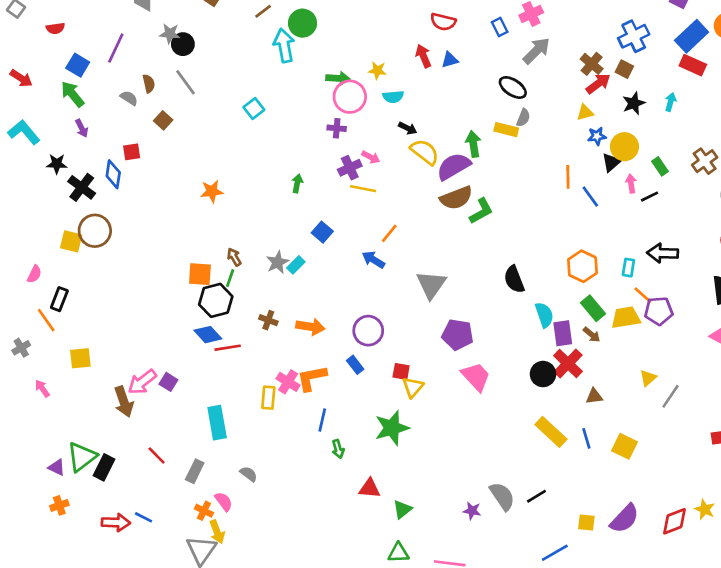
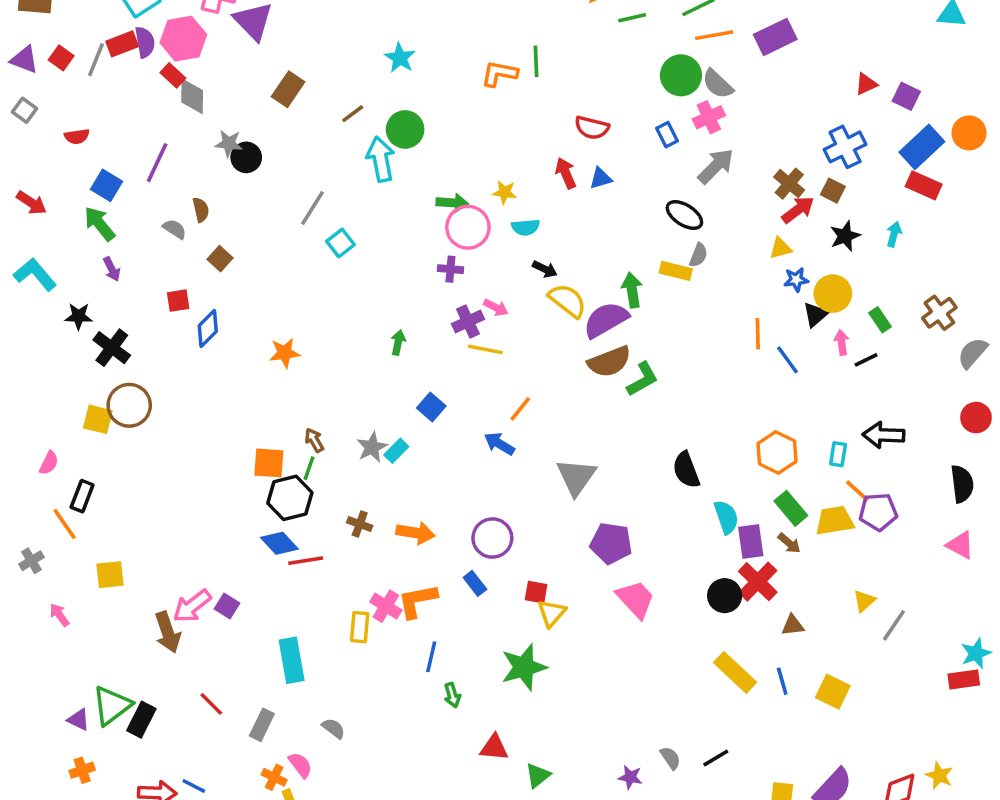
gray line: (186, 82) -> (313, 208), moved, turned 68
blue diamond: (113, 174) -> (208, 328), moved, turned 36
gray semicircle: (502, 496) -> (670, 758), size x0.6

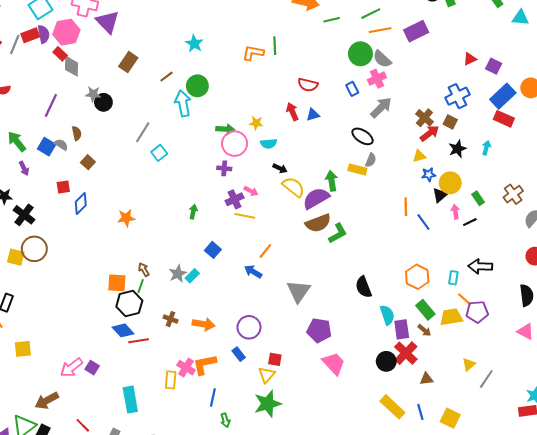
blue square: (107, 185) -> (47, 147), moved
yellow triangle: (552, 613) -> (267, 375), moved
brown arrow: (168, 632) -> (47, 401), moved, turned 80

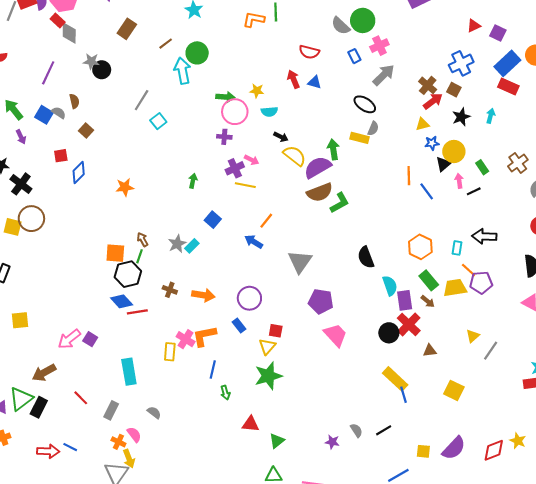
gray semicircle: (382, 59) -> (341, 26), moved
blue triangle: (313, 115) -> (314, 82), turned 32
blue line: (420, 412) -> (404, 395), moved

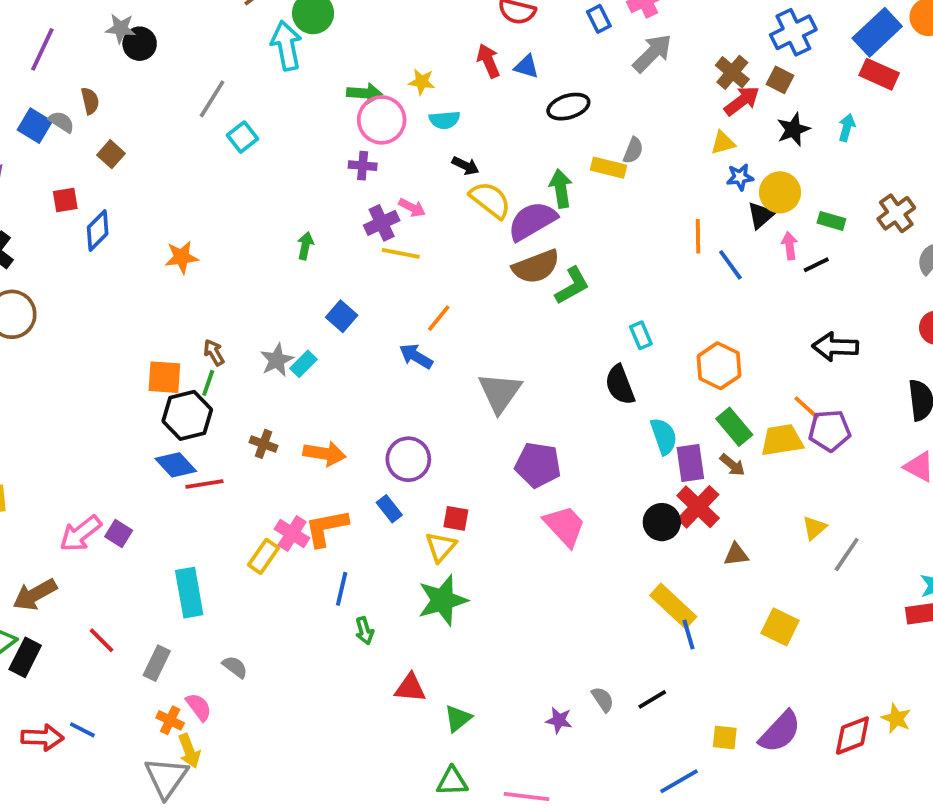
black ellipse: (365, 104) -> (568, 107), moved, turned -50
green rectangle: (482, 167) -> (831, 221), turned -40
cyan rectangle: (457, 248) -> (641, 335), moved, turned -32
yellow rectangle: (170, 352) -> (263, 556), turned 30

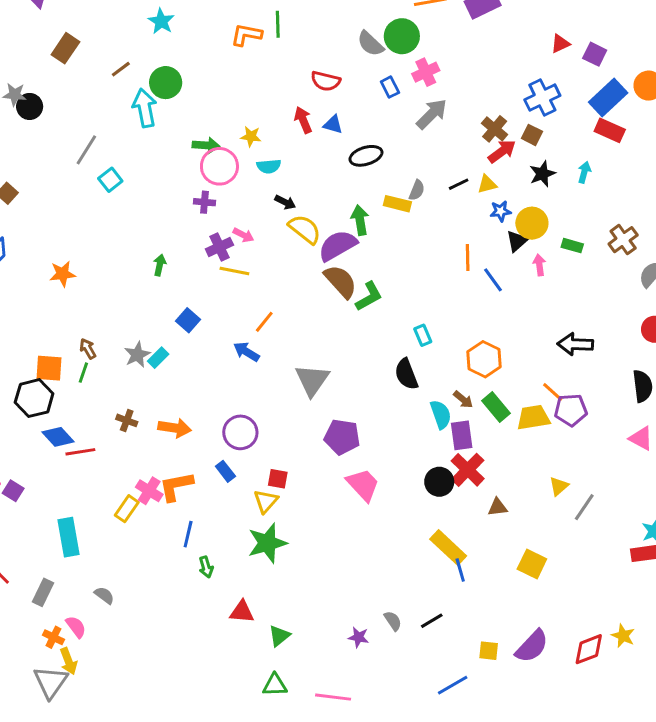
black line: (816, 265) -> (459, 184), moved
brown semicircle: (536, 267) -> (341, 281), turned -111
black hexagon: (187, 415) -> (34, 398), moved
brown arrow: (732, 465) -> (463, 400), moved

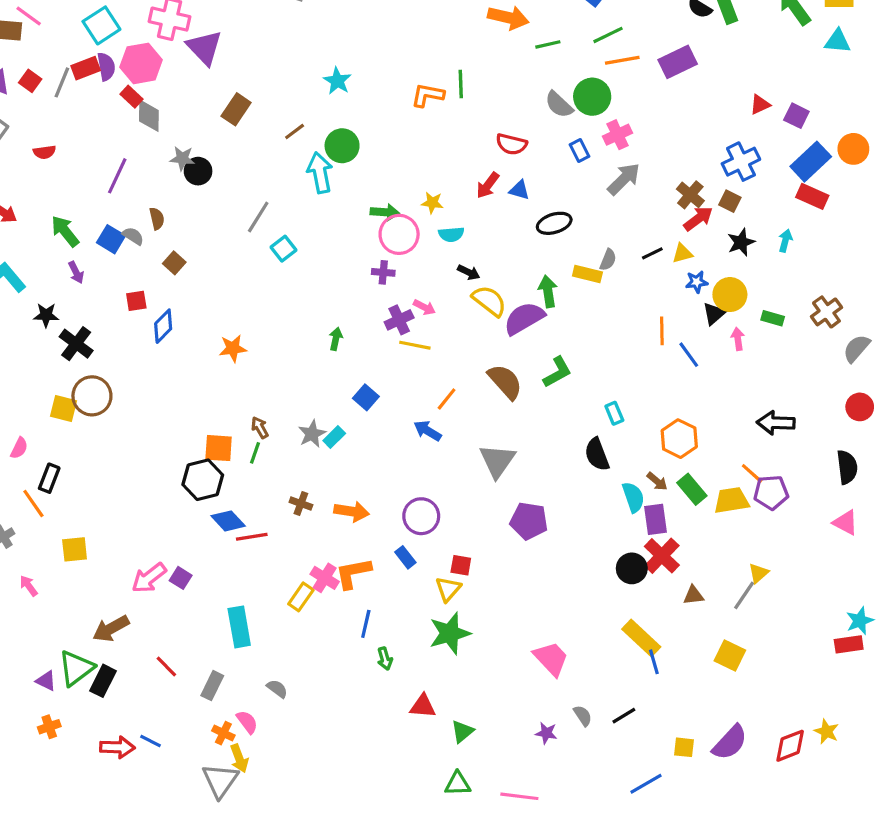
red arrow: (303, 120) -> (488, 185), turned -120
brown semicircle: (341, 281) -> (505, 382), moved
pink trapezoid: (363, 485) -> (551, 659), moved
gray line: (584, 507) -> (744, 595), moved

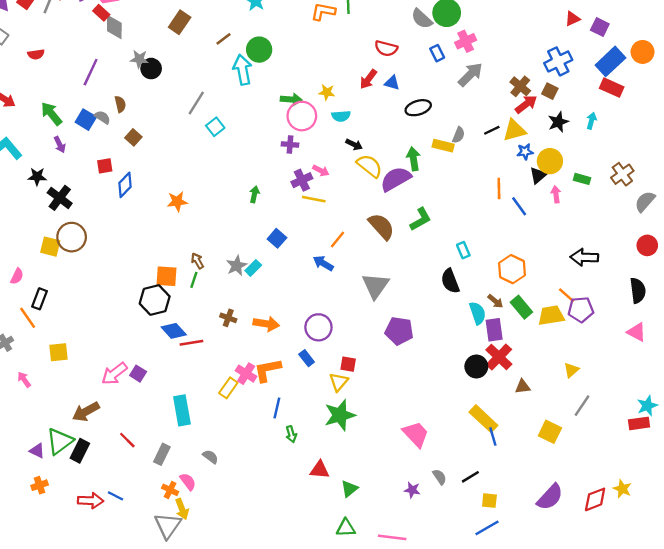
yellow triangle: (682, 253) -> (514, 130), size x1.5
gray line: (744, 595) -> (582, 406), moved
yellow square: (684, 747) -> (489, 501), moved

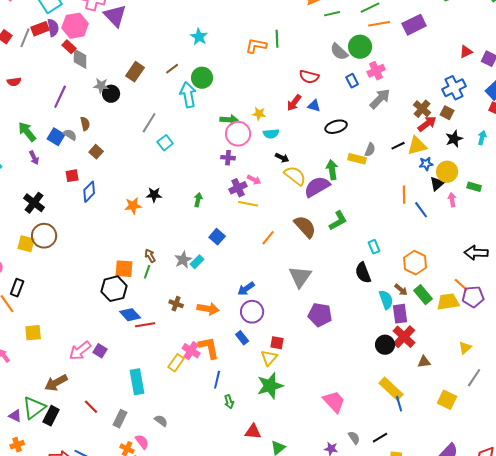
brown rectangle: (180, 22) -> (135, 72), moved
black star: (37, 177) -> (154, 195), moved
blue arrow: (323, 263) -> (246, 289), moved, turned -66
orange L-shape: (267, 370) -> (209, 348), turned 90

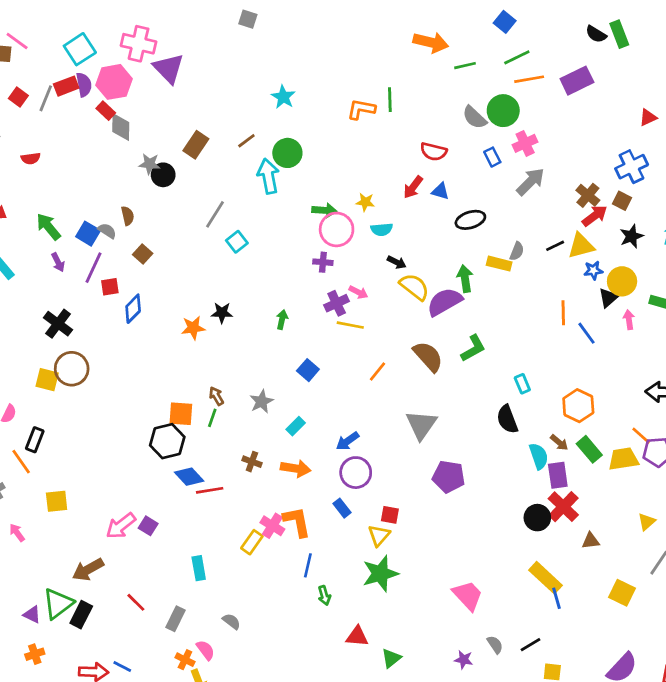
purple line: (60, 97) -> (93, 268), moved
cyan rectangle: (197, 262) -> (296, 426), moved
cyan rectangle: (137, 382) -> (199, 568), size x0.7

